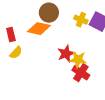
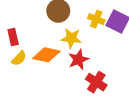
orange diamond: (39, 29) -> (46, 55), moved
yellow star: (78, 60) -> (71, 38), moved

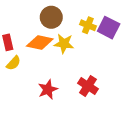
orange diamond: (46, 55) -> (40, 42), moved
red star: (78, 60) -> (48, 89), moved

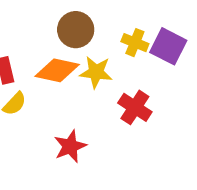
red cross: (88, 86) -> (135, 107), moved

